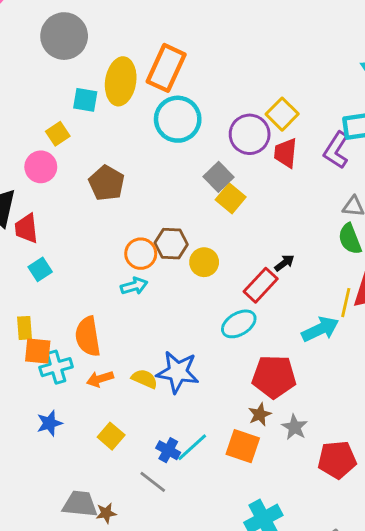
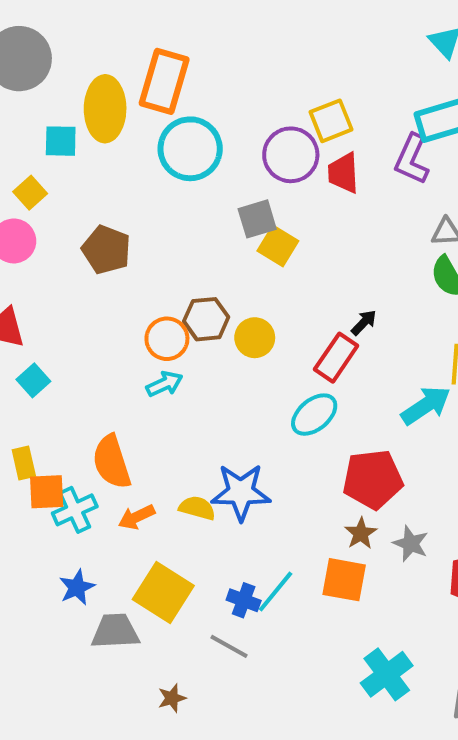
yellow square: (282, 114) -> (331, 121), turned 32
gray square: (219, 177) -> (257, 219), turned 36
yellow square: (111, 436) -> (163, 593), size x1.6
gray trapezoid: (80, 504) -> (115, 631), moved

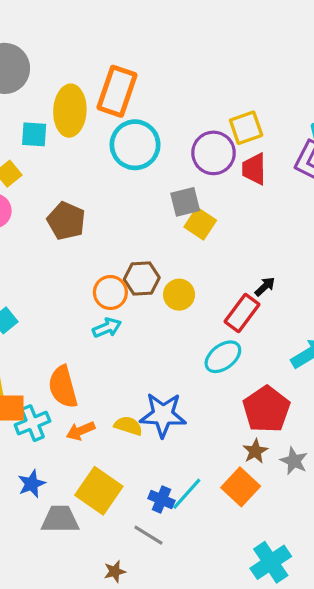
red pentagon: (373, 479) -> (266, 409), turned -30
orange square: (344, 580) -> (241, 487), turned 30
brown star: (172, 698) -> (115, 571), moved

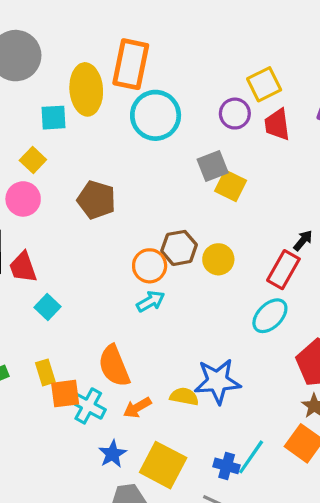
purple circle: (214, 153) -> (235, 114), size x0.7
cyan cross: (32, 423) -> (88, 406), turned -32
blue star: (32, 484) -> (112, 454), moved

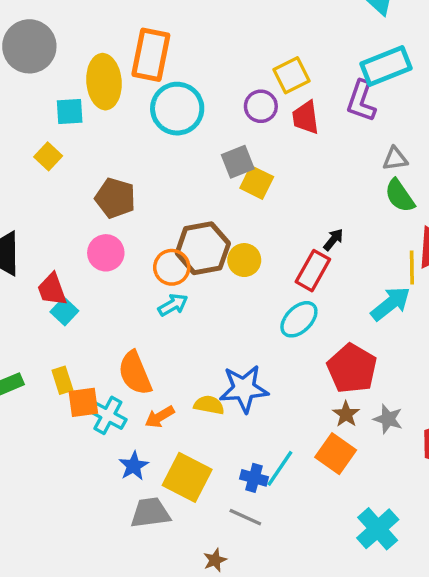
pink circle: (23, 199) -> (106, 253), moved
brown hexagon: (179, 248) -> (203, 248), size x1.4
red trapezoid: (23, 267) -> (52, 289), moved

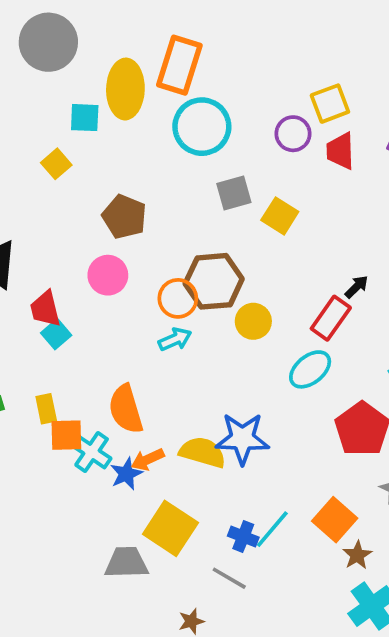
gray square: (238, 162) -> (234, 193), moved
yellow circle: (244, 260) -> (253, 321), moved
yellow semicircle: (209, 405) -> (203, 452), size x1.4
brown star: (346, 414) -> (357, 555), moved
blue star: (134, 466) -> (126, 474), moved

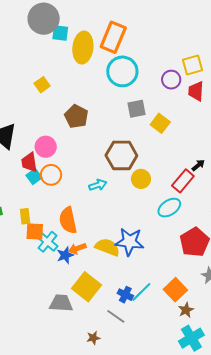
cyan square: (85, 118) -> (60, 33), moved
pink circle: (108, 275) -> (46, 147), moved
orange circle: (178, 298) -> (51, 175), moved

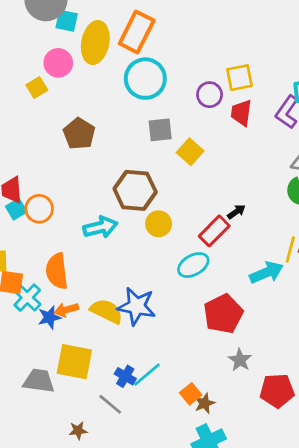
pink circle: (46, 147) -> (58, 63), moved
cyan arrow: (98, 185) -> (100, 227), size x1.4
yellow square: (86, 287) -> (74, 362), turned -32
orange square: (175, 290) -> (191, 394), moved, size x0.7

